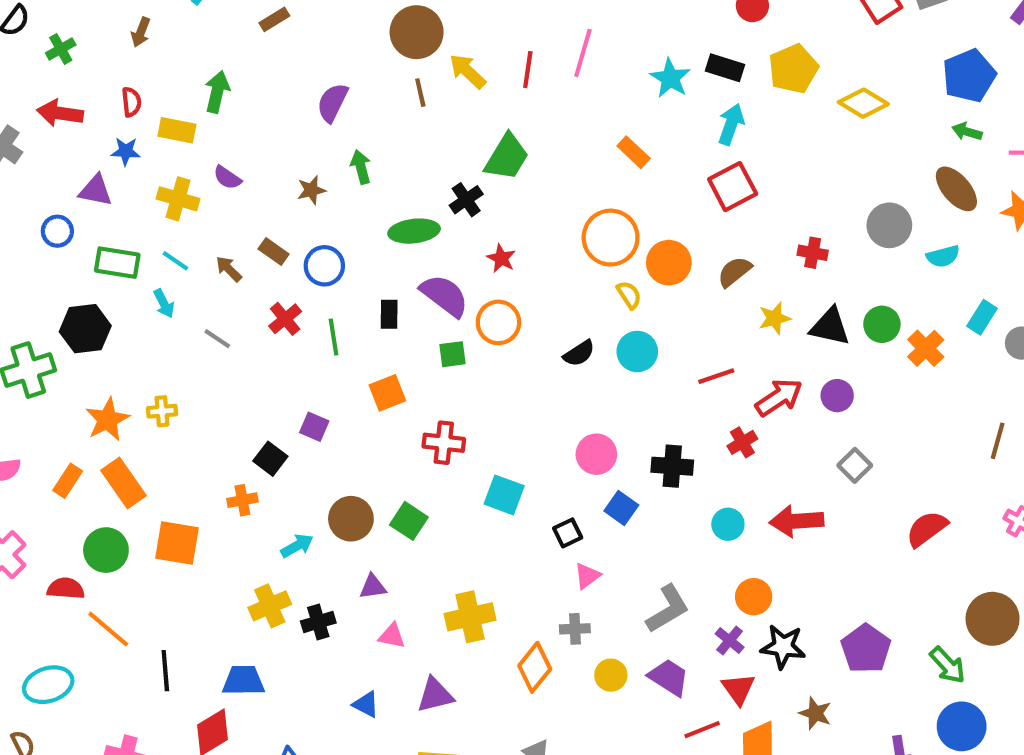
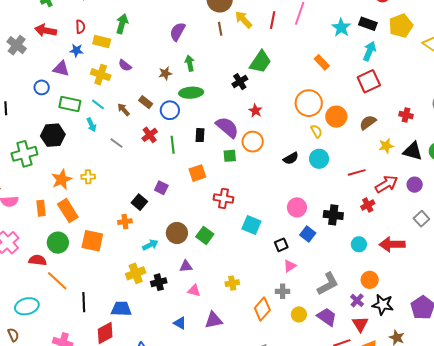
green ellipse: (414, 231) -> (191, 93), moved
orange rectangle: (68, 481) -> (41, 208), turned -42
yellow cross: (470, 617) -> (232, 283), size x0.6

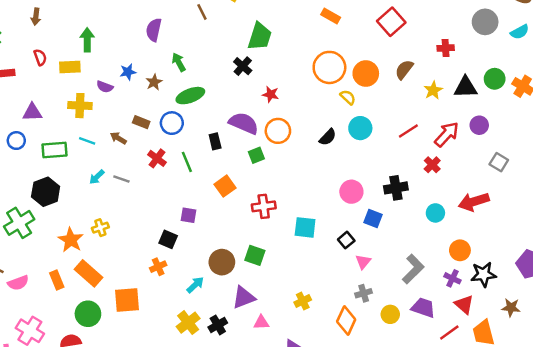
blue star: (76, 50) -> (128, 72), moved
cyan arrow: (91, 125) -> (97, 177), moved, turned 88
purple triangle: (186, 266) -> (244, 297), size x1.5

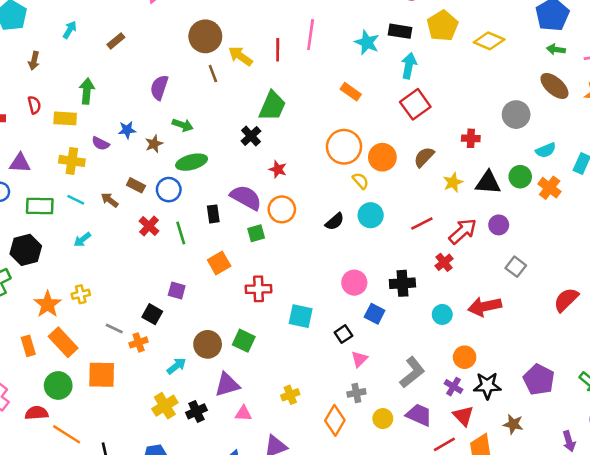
cyan semicircle: (520, 32) -> (546, 150), moved
green arrow: (179, 62) -> (183, 125), turned 132
gray line: (121, 179) -> (114, 328), moved

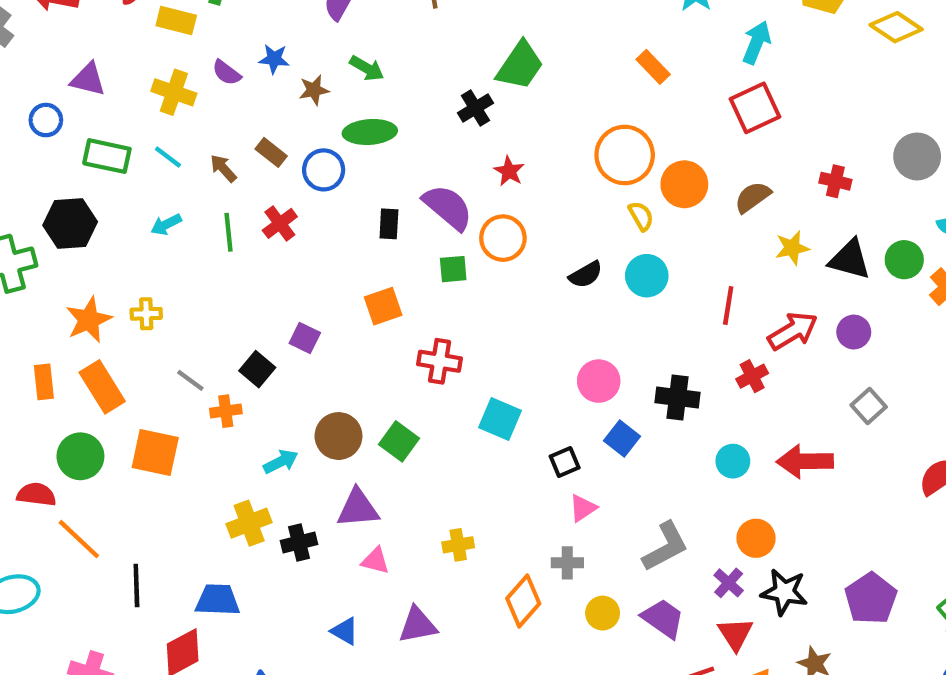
red line: (422, 224) -> (728, 305), turned -65
green line: (181, 233) -> (228, 232), moved

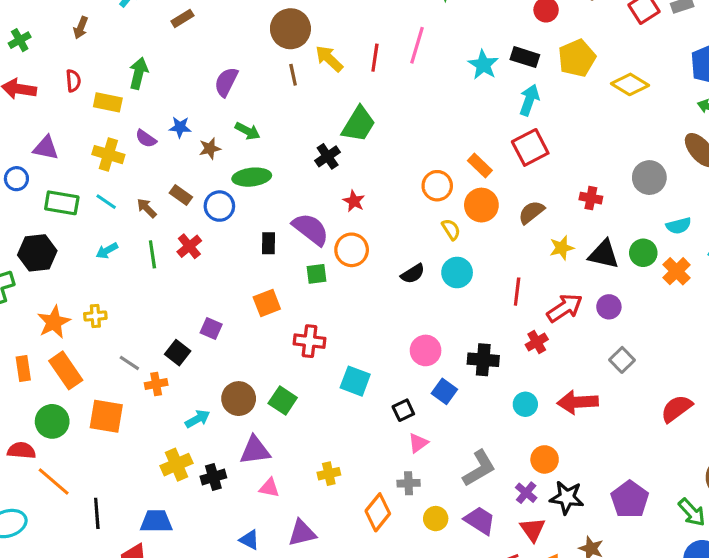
orange rectangle: (653, 67) -> (480, 165), moved
orange circle: (625, 155) -> (437, 186), size x0.7

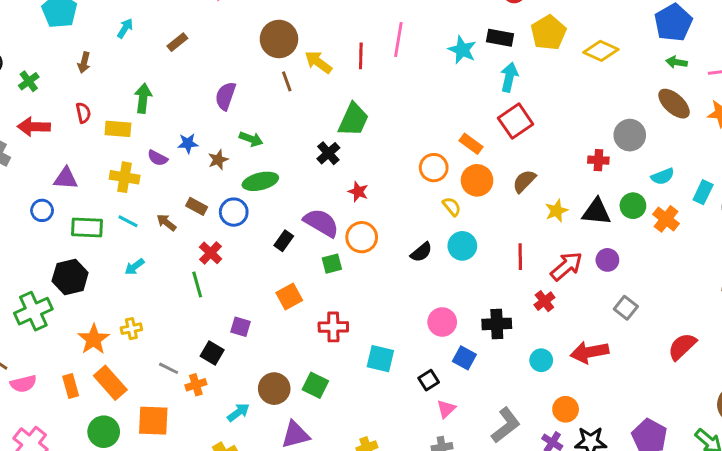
red cross: (591, 198) -> (598, 160), moved
black rectangle: (268, 243) -> (284, 241), turned 42
green line: (152, 254) -> (197, 284), moved

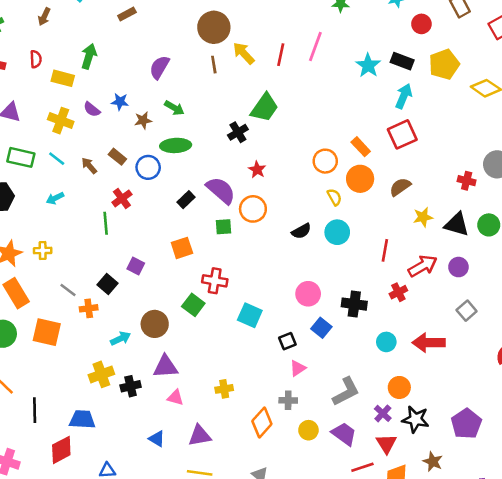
green square: (315, 385) -> (193, 305), moved

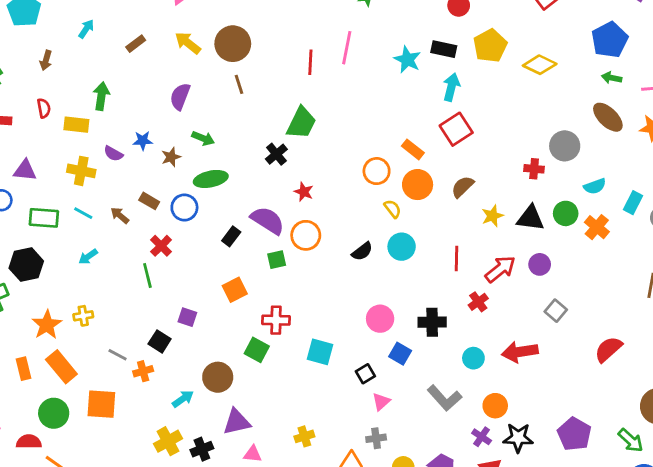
yellow arrow: (244, 53) -> (188, 43), moved
gray L-shape: (346, 392) -> (444, 398), moved, turned 84

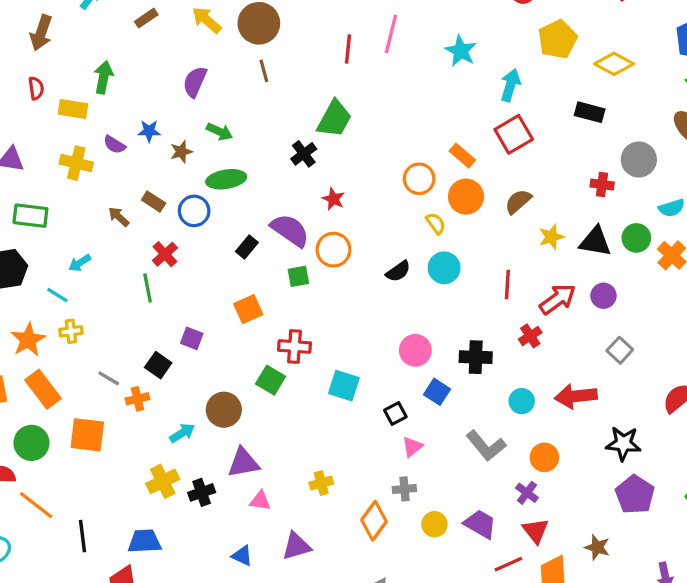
black rectangle: (444, 49) -> (590, 112), moved
brown arrow: (46, 60) -> (41, 33), size x1.5
cyan line: (83, 213) -> (57, 295), moved
black star: (518, 438) -> (623, 444), moved

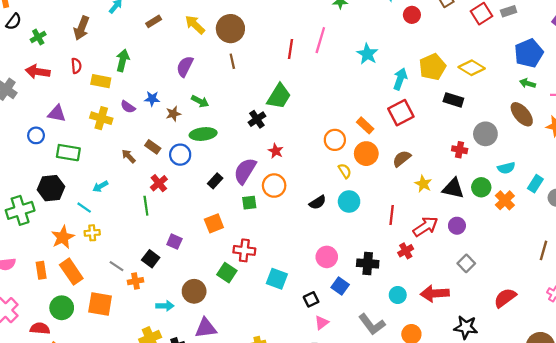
yellow pentagon: (558, 39) -> (432, 67), moved
purple semicircle: (290, 230) -> (245, 171), turned -96
yellow star: (551, 237) -> (423, 184), turned -30
cyan arrow: (182, 433) -> (165, 306), turned 30

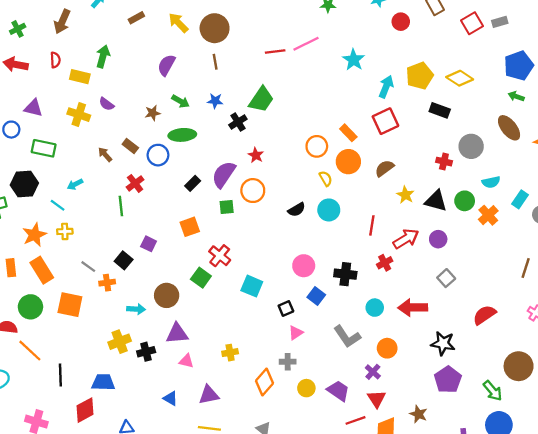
pink line: (320, 40) -> (306, 44), turned 45
red line: (290, 49) -> (275, 52), turned 72
blue star: (152, 99) -> (215, 101), moved
red cross: (244, 250) -> (220, 256), turned 30

